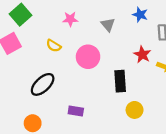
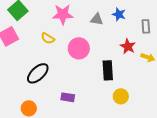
blue star: (140, 15) -> (119, 14), moved
pink star: (70, 19) -> (63, 14), size x1.5
gray triangle: (108, 25) -> (97, 19), turned -40

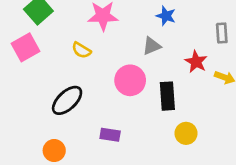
blue star: (119, 14) -> (166, 16), moved
gray triangle: (97, 19) -> (152, 46), moved, turned -32
pink circle: (79, 48) -> (130, 80), moved

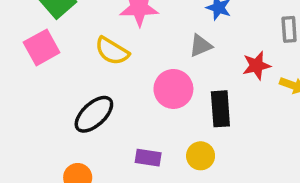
yellow semicircle: (81, 50) -> (112, 51), size x1.4
red star: (196, 62) -> (257, 65), turned 30
yellow circle: (186, 133) -> (201, 156), moved

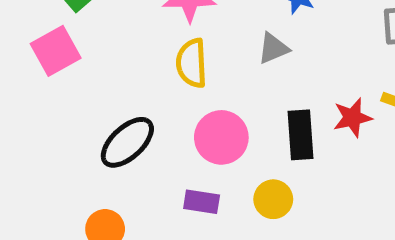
yellow semicircle: (112, 51) -> (192, 63), moved, turned 56
red star: (257, 65) -> (352, 118), moved
pink circle: (173, 89) -> (221, 137), moved

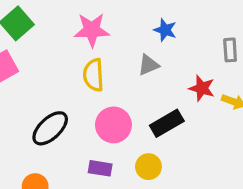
red star: (352, 118) -> (202, 88), moved, turned 30
black rectangle: (300, 135) -> (167, 123), turned 64

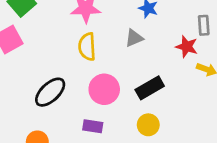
red star: (202, 88) -> (187, 47), moved
yellow circle: (148, 167) -> (148, 125), moved

